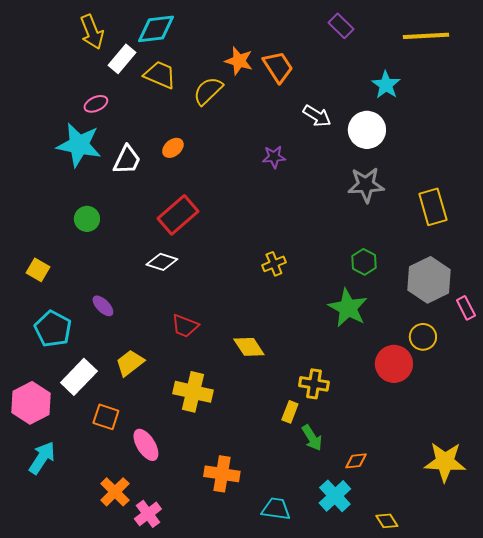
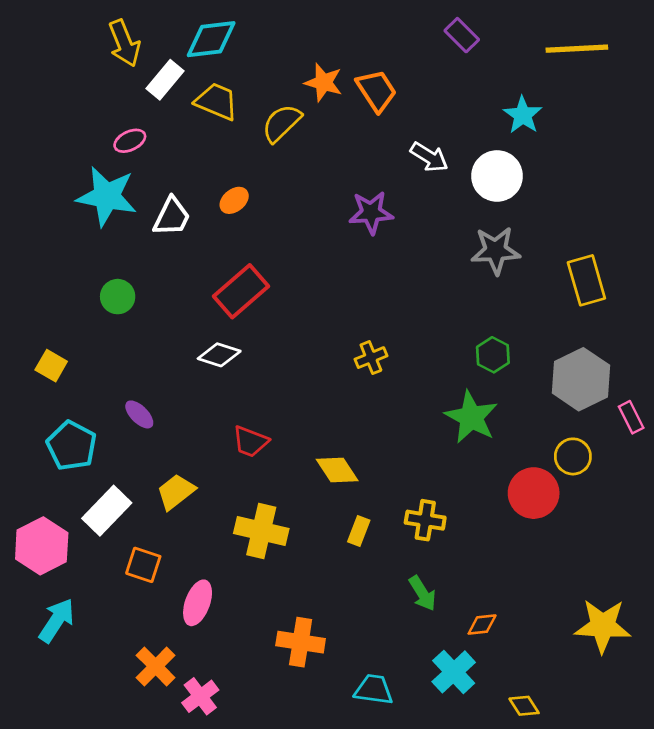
purple star: (274, 157) -> (371, 213), size x1.4
yellow rectangle: (290, 412) -> (359, 531), moved
pink ellipse: (146, 445) -> (198, 603), turned 52

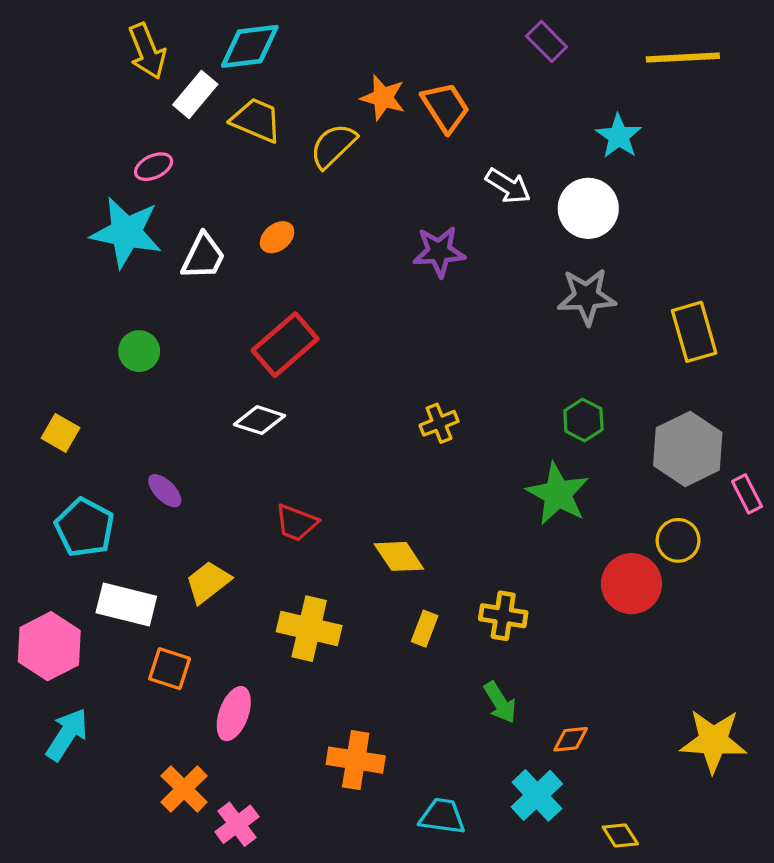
white rectangle: (107, 511) -> (126, 605), turned 60

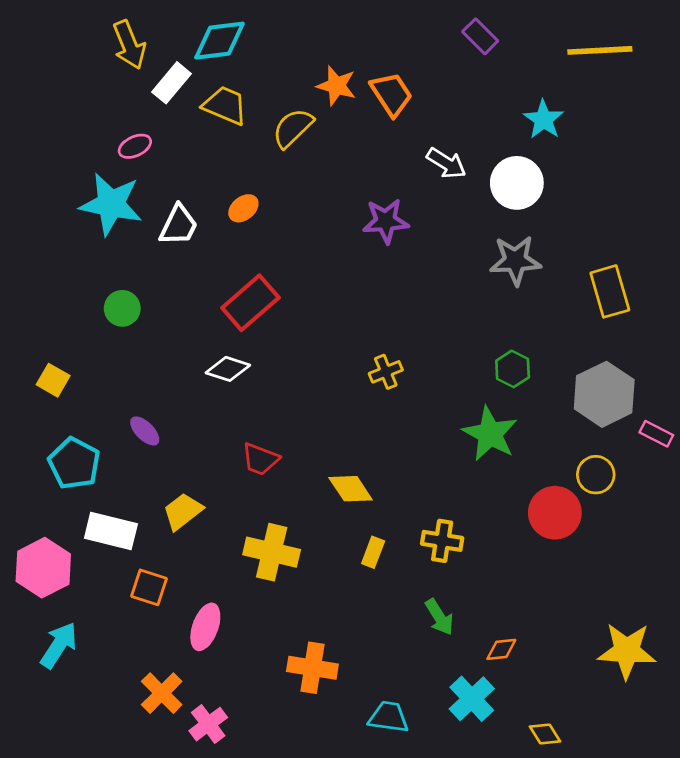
pink rectangle: (747, 494) -> (656, 434), turned -36

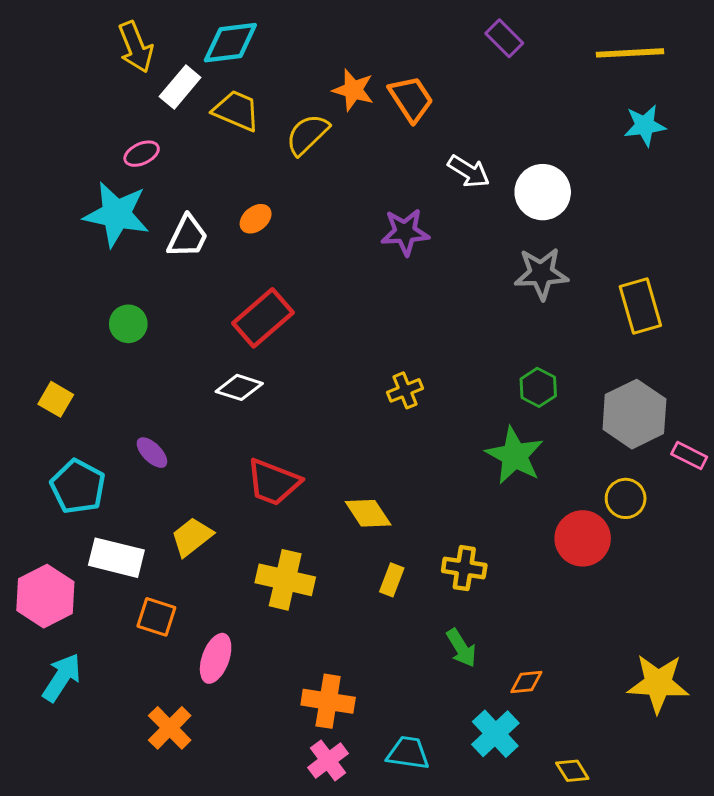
cyan star: (544, 120) -> (645, 125), moved, turned 30
red trapezoid: (260, 459) -> (273, 482), size x1.4
pink cross: (208, 724) -> (328, 760), moved

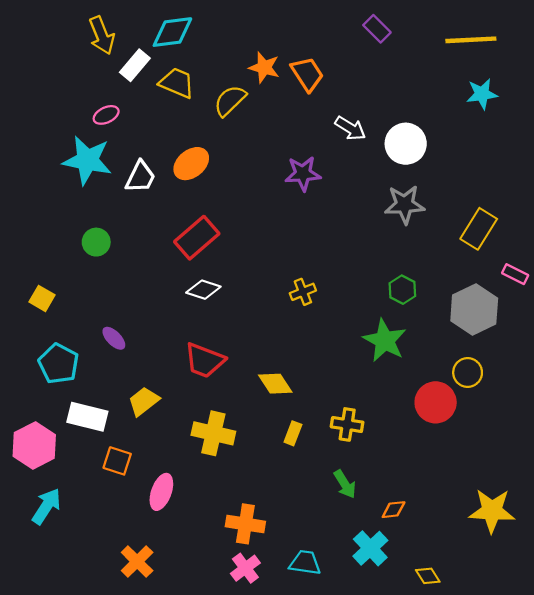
orange ellipse: (256, 219) -> (191, 164), size x1.5
yellow rectangle: (640, 306) -> (479, 229), turned 48
white diamond: (239, 387) -> (203, 290), moved
pink rectangle: (689, 456) -> (515, 274), moved
orange cross: (170, 728) -> (137, 562), moved

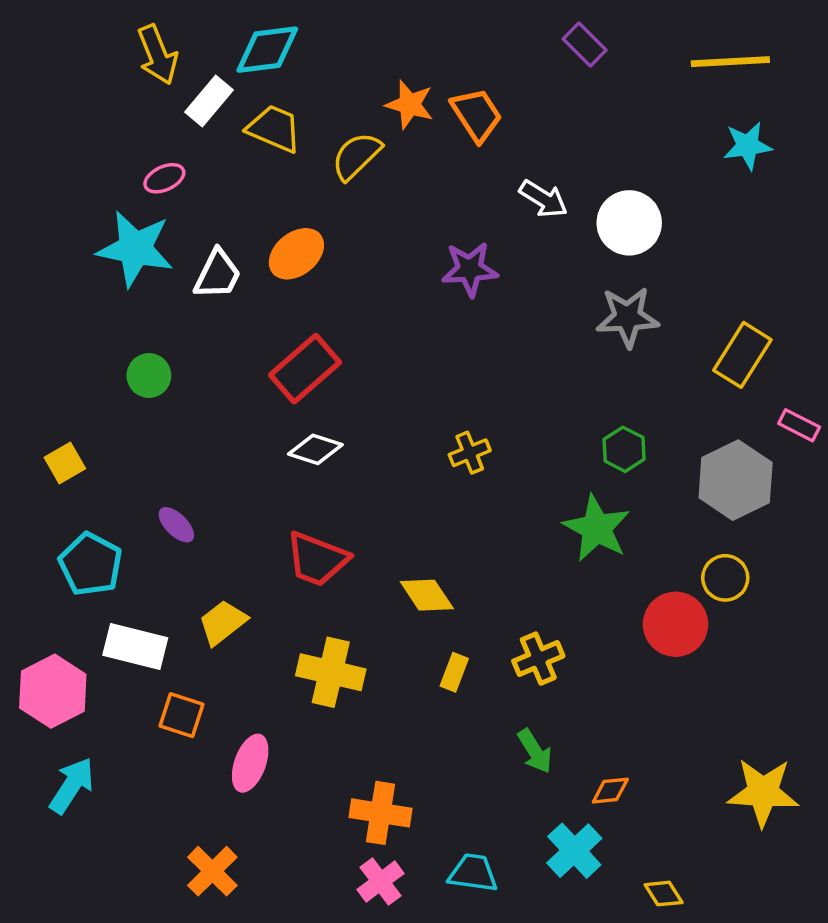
yellow square: (42, 298) -> (65, 463), turned 30
yellow cross: (347, 424) -> (538, 659), turned -32

